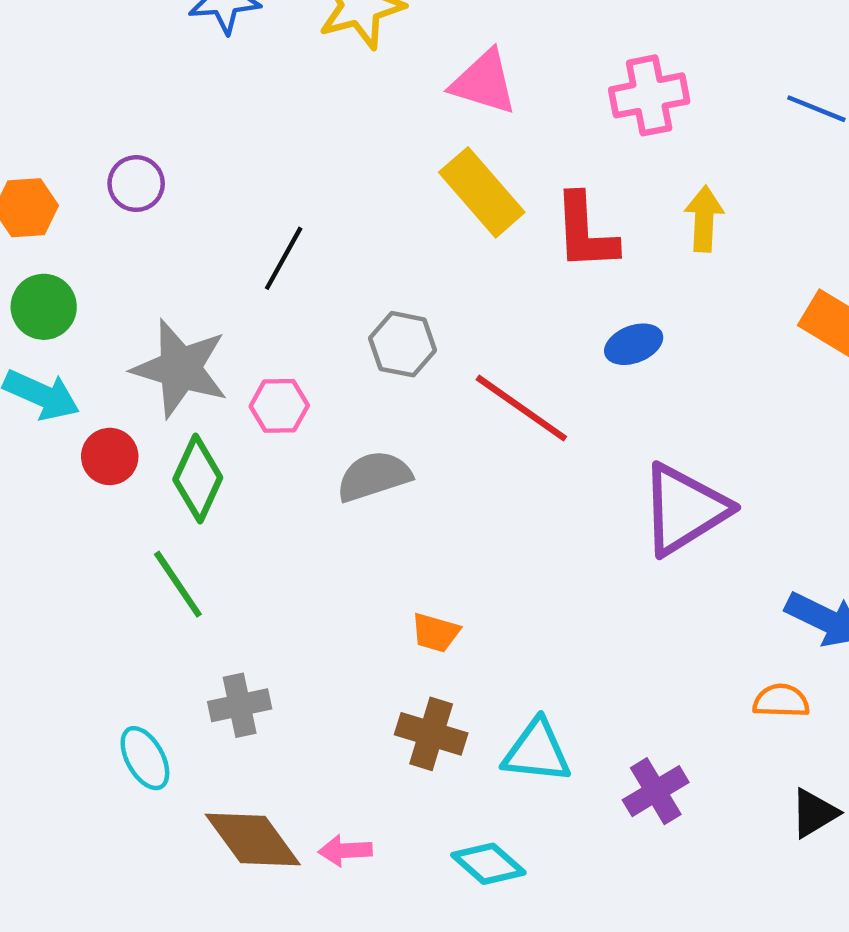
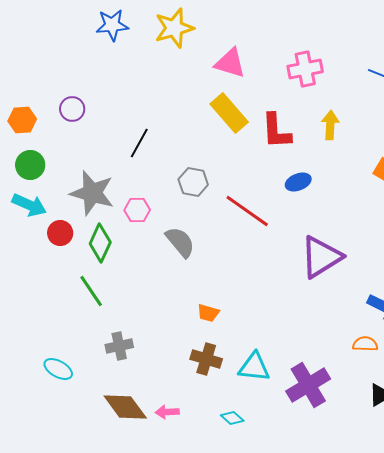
gray semicircle: (374, 476) -> (180, 242), turned 68
cyan ellipse: (145, 758) -> (58, 369), moved, turned -32
purple cross: (656, 791) -> (308, 385), size x1.5
cyan diamond: (488, 864) -> (232, 418), size x0.7

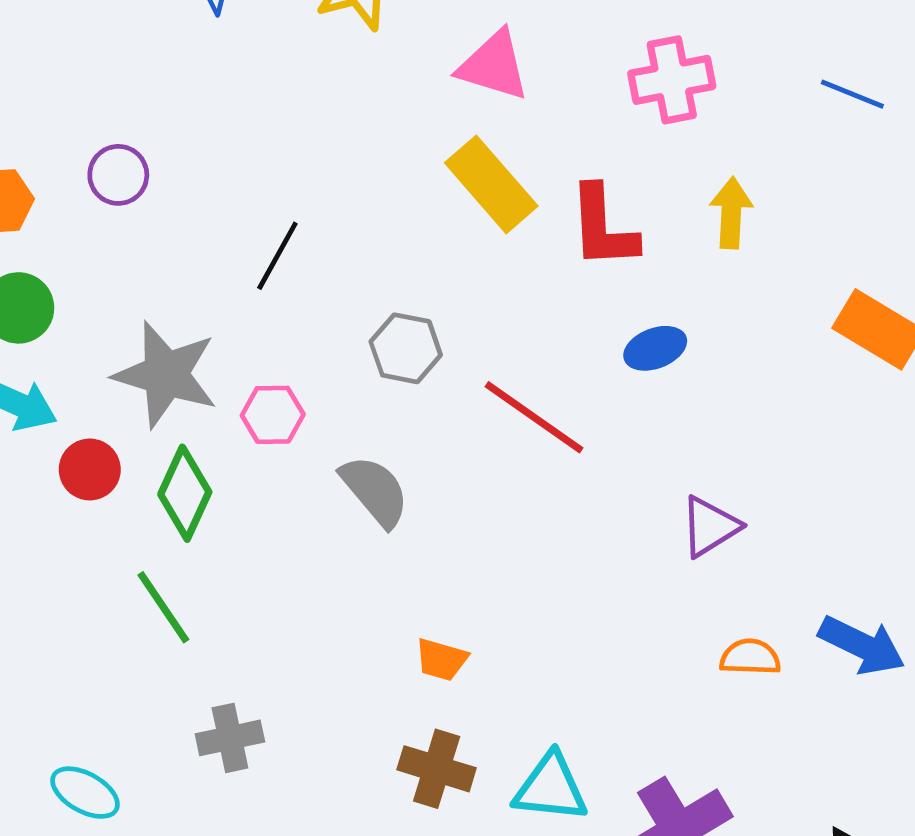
purple triangle: (321, 257) -> (710, 526), size x0.6
orange semicircle: (365, 344) -> (750, 657), moved

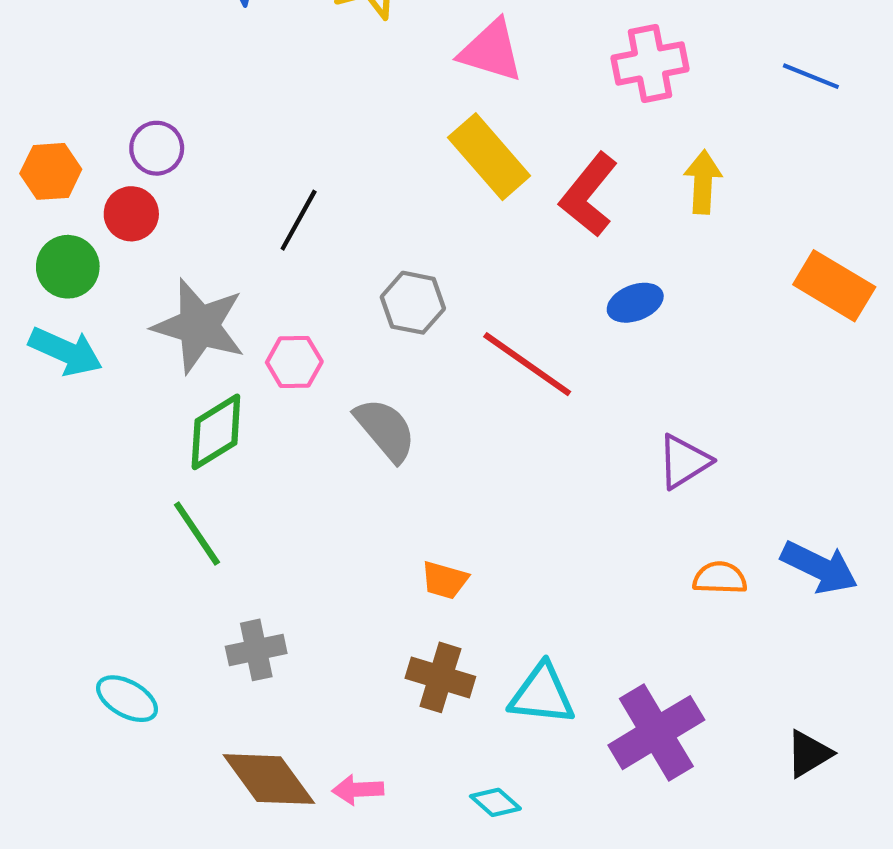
red L-shape: (603, 227) -> (589, 195), turned 42
red circle: (90, 469) -> (131, 214), moved
green diamond: (185, 493) -> (216, 432), turned 34

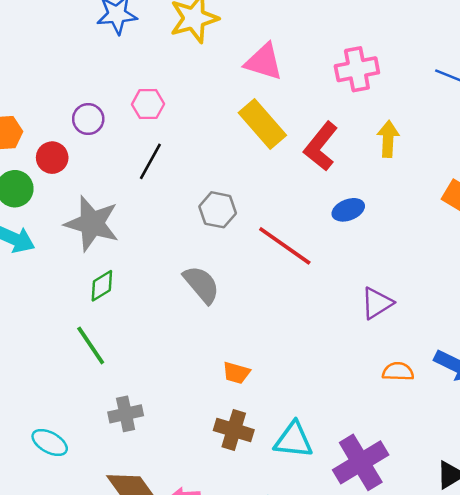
purple circle: (157, 148) -> (88, 119), moved
pink hexagon: (294, 362) -> (148, 104), moved
green diamond: (216, 432) -> (102, 286), size x0.7

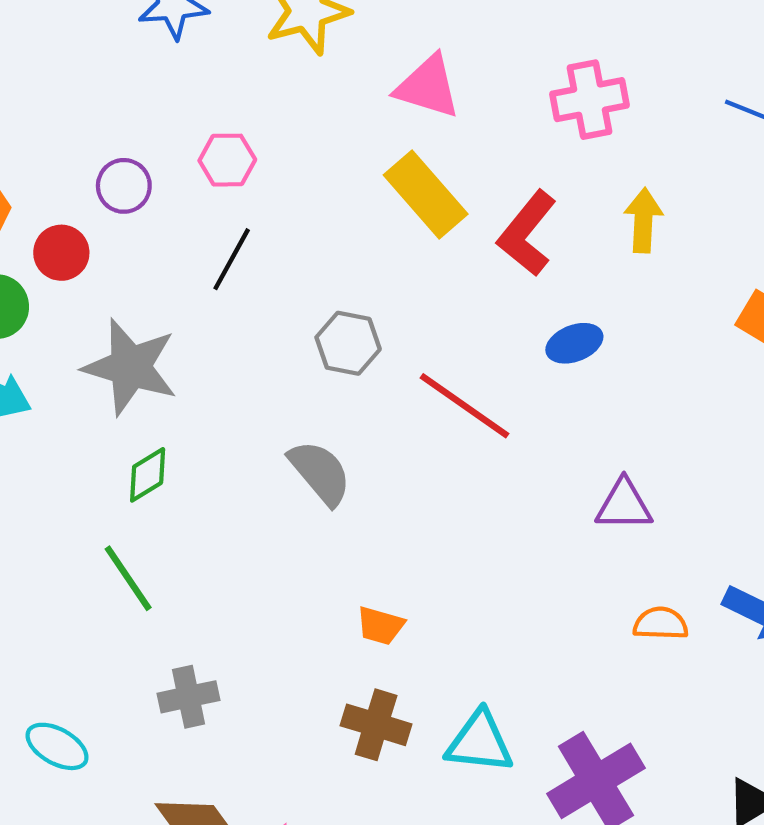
purple triangle: (377, 303) -> (624, 505), turned 32

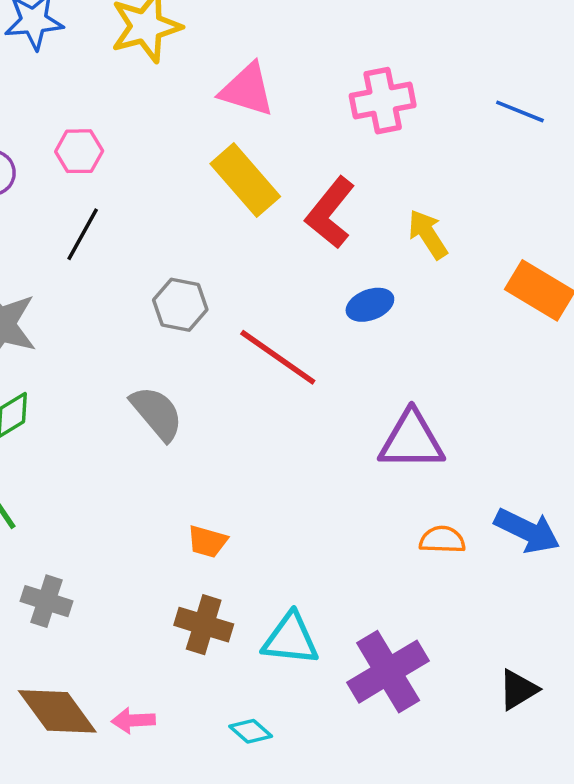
yellow arrow: (643, 220) -> (428, 234), moved, turned -36
purple triangle: (624, 505) -> (412, 440), size x1.4
gray cross: (189, 697) -> (46, 601), turned 30

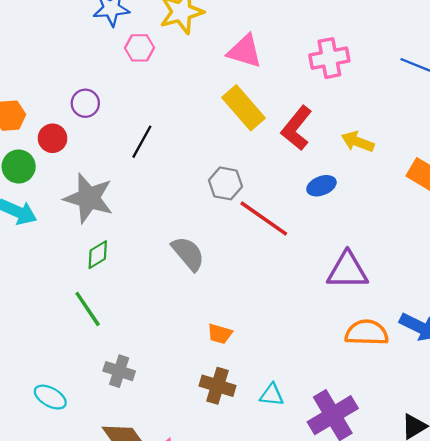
pink hexagon: (79, 151) -> (140, 48), moved
yellow arrow: (428, 234) -> (358, 142), turned -36
gray hexagon: (180, 305) -> (225, 183), moved
orange semicircle: (442, 540) -> (367, 333), size x1.5
cyan triangle: (290, 639) -> (272, 395), size x0.7

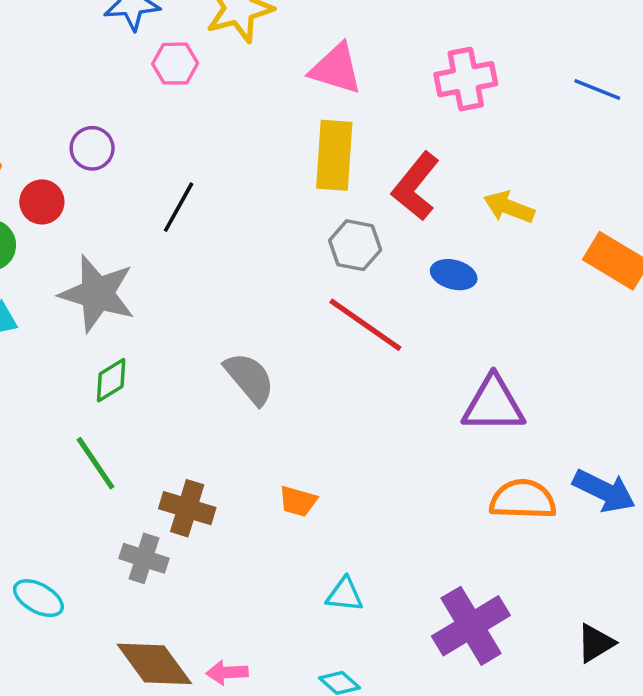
yellow rectangle: (244, 108) -> (334, 155), turned 45
gray hexagon: (225, 183) -> (355, 245), moved
blue ellipse: (321, 186) -> (454, 275), turned 36
brown cross: (218, 386) -> (187, 508), moved
cyan triangle: (272, 395) -> (345, 595), moved

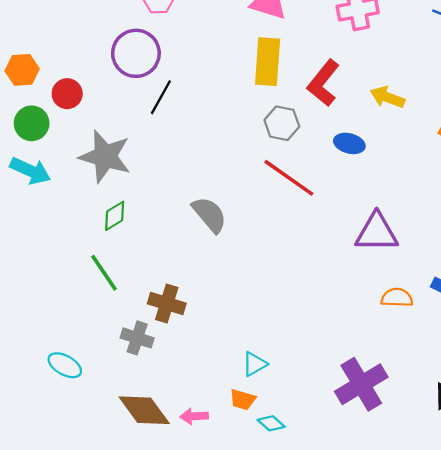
purple circle: (92, 148) -> (136, 53), moved, size x1.6
orange semicircle: (523, 499) -> (397, 298), size x0.7
orange trapezoid: (298, 501) -> (243, 400), moved
cyan triangle: (345, 595) -> (255, 364), moved, turned -36

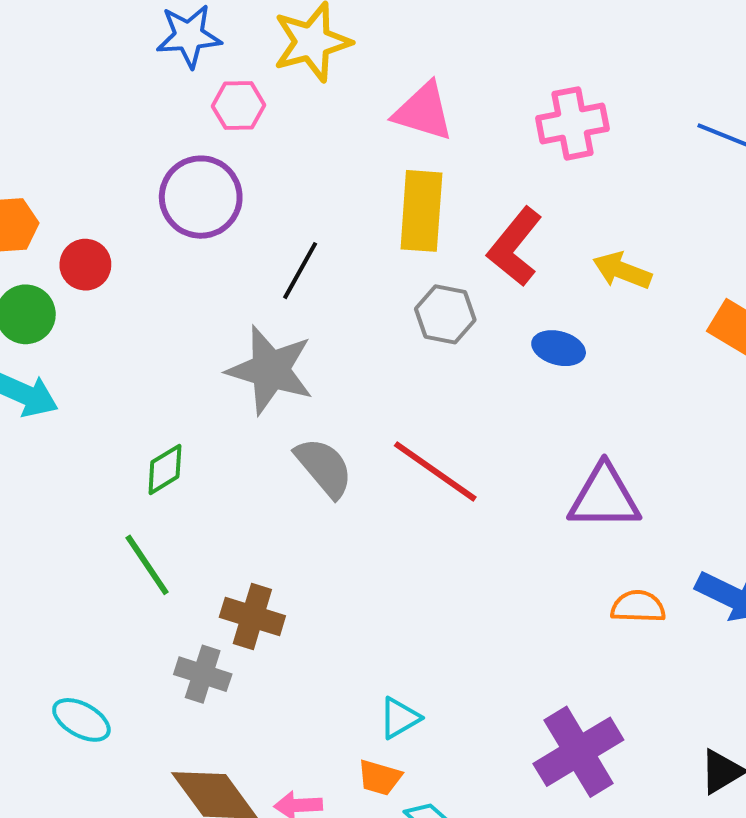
black line: (161, 97) -> (300, 271), moved
gray star: (105, 157) -> (270, 370), moved
red line: (289, 178) -> (435, 471), moved

